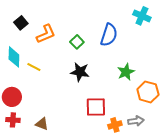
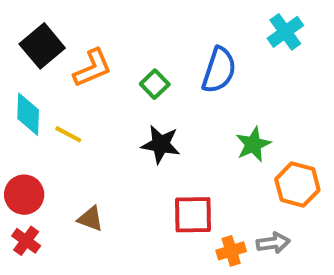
cyan cross: (142, 16) -> (285, 32), turned 30
black square: (21, 23) -> (42, 46), size x1.5
red cross: (13, 120) -> (26, 241), turned 32
brown triangle: (42, 124) -> (90, 219), moved

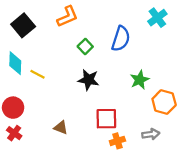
orange L-shape: (92, 68) -> (67, 17), moved
brown triangle: (90, 219) -> (61, 128), moved
orange cross: (231, 251) -> (117, 141), moved

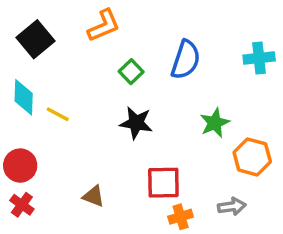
cyan cross: (157, 18) -> (259, 58), moved, turned 30

